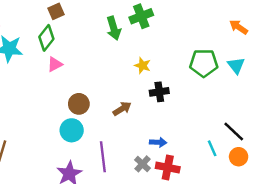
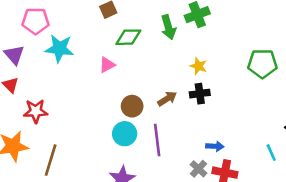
green diamond: (46, 38) -> (128, 37), moved, turned 50
black cross: (159, 92) -> (200, 94), moved
brown arrow: (122, 109) -> (167, 99), moved
purple line: (103, 157) -> (157, 140), moved

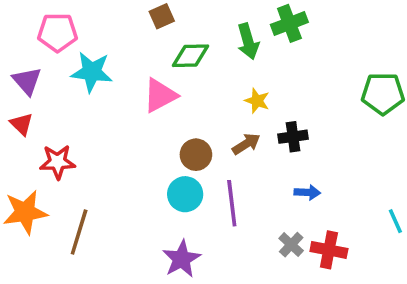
pink triangle: (107, 65) -> (160, 95), size x1.5
yellow star: (199, 66) -> (257, 101), moved
blue arrow: (215, 146) -> (307, 192), moved

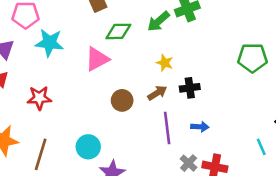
green arrow: (248, 41) -> (158, 21), turned 65
red star: (57, 162) -> (39, 98), moved
cyan circle: (185, 194) -> (88, 147), moved
purple line: (232, 203) -> (167, 128), moved

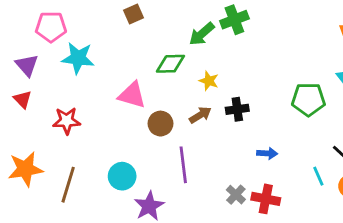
green diamond: (118, 31) -> (170, 64), moved
green pentagon: (252, 58) -> (308, 99), moved
pink triangle: (97, 59) -> (132, 95), moved, turned 44
blue arrow: (200, 127) -> (267, 153), moved
purple line: (167, 128) -> (183, 165), moved

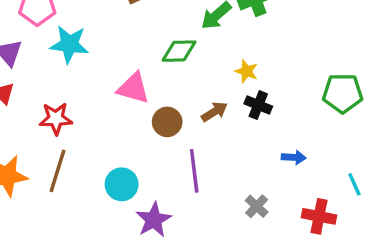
yellow star: (209, 81) -> (246, 71), moved
black cross: (237, 109) -> (258, 105), turned 30
brown line: (68, 185) -> (57, 171), moved
red cross: (266, 199) -> (319, 216), moved

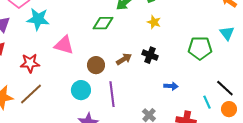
yellow star: (246, 71) -> (154, 22), moved
pink triangle: (133, 88) -> (64, 45), moved
brown line: (57, 171) -> (31, 94), turned 30
cyan circle: (122, 184) -> (81, 90), moved

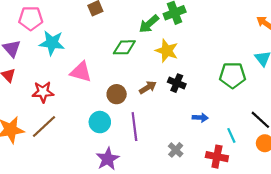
yellow star: (154, 22) -> (167, 51), moved, size x1.5
cyan line: (207, 102) -> (231, 135), moved

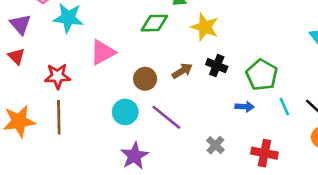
pink triangle: (81, 72) -> (103, 52), turned -45
green pentagon: (233, 75) -> (262, 75), moved, turned 30
brown line: (44, 127) -> (59, 117), turned -48
purple line: (134, 127) -> (166, 117), turned -44
cyan line: (231, 135) -> (284, 107), moved

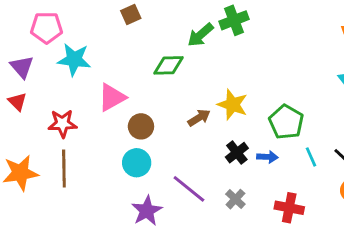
yellow star: (205, 27) -> (233, 105), moved
black cross: (217, 66) -> (237, 153), moved, turned 30
brown circle: (145, 79) -> (141, 126), moved
purple line: (166, 117) -> (189, 189), moved

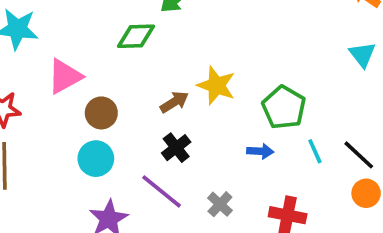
black cross: (237, 153) -> (176, 148), moved

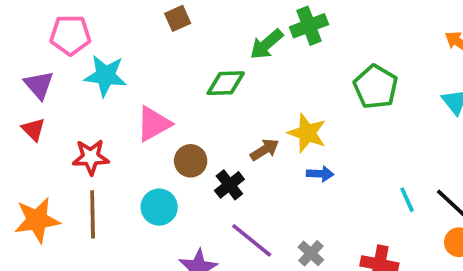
green pentagon: (284, 107) -> (376, 87), moved
black cross: (176, 148) -> (229, 185), moved
blue arrow: (260, 151) -> (320, 174), moved
cyan circle: (96, 159) -> (159, 207), moved

